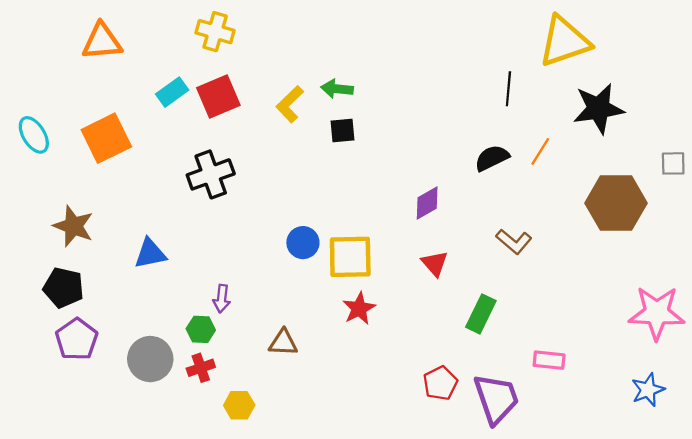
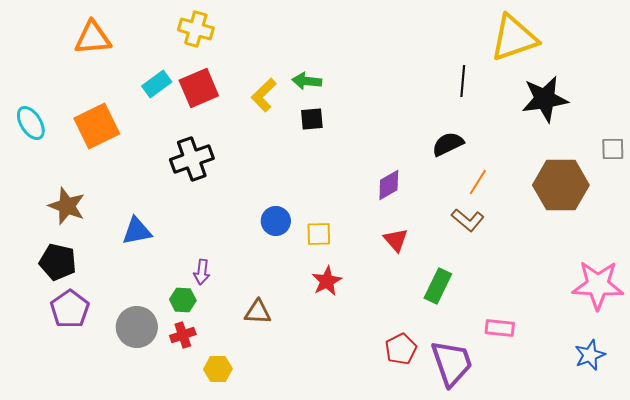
orange line: (540, 151) -> (478, 182), moved
yellow square: (350, 257) -> (319, 234), size x0.6

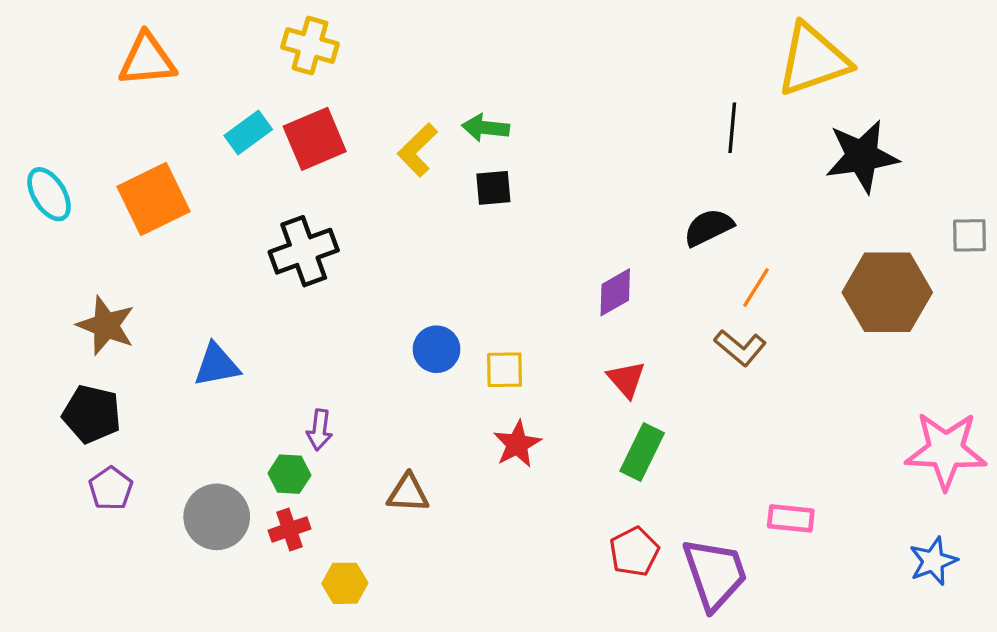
green rectangle: (438, 286) -> (642, 452), moved
purple pentagon: (70, 309) -> (111, 488), size x0.7

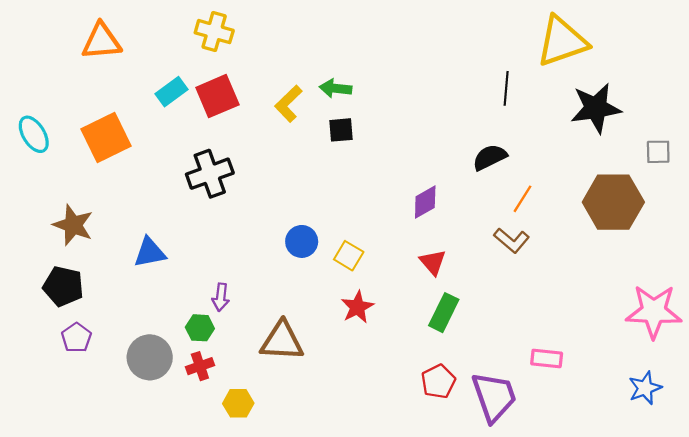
gray square: (970, 235) -> (658, 152), moved
yellow square: (505, 370) -> (349, 256), turned 32
brown triangle: (408, 493) -> (282, 341), size x1.5

